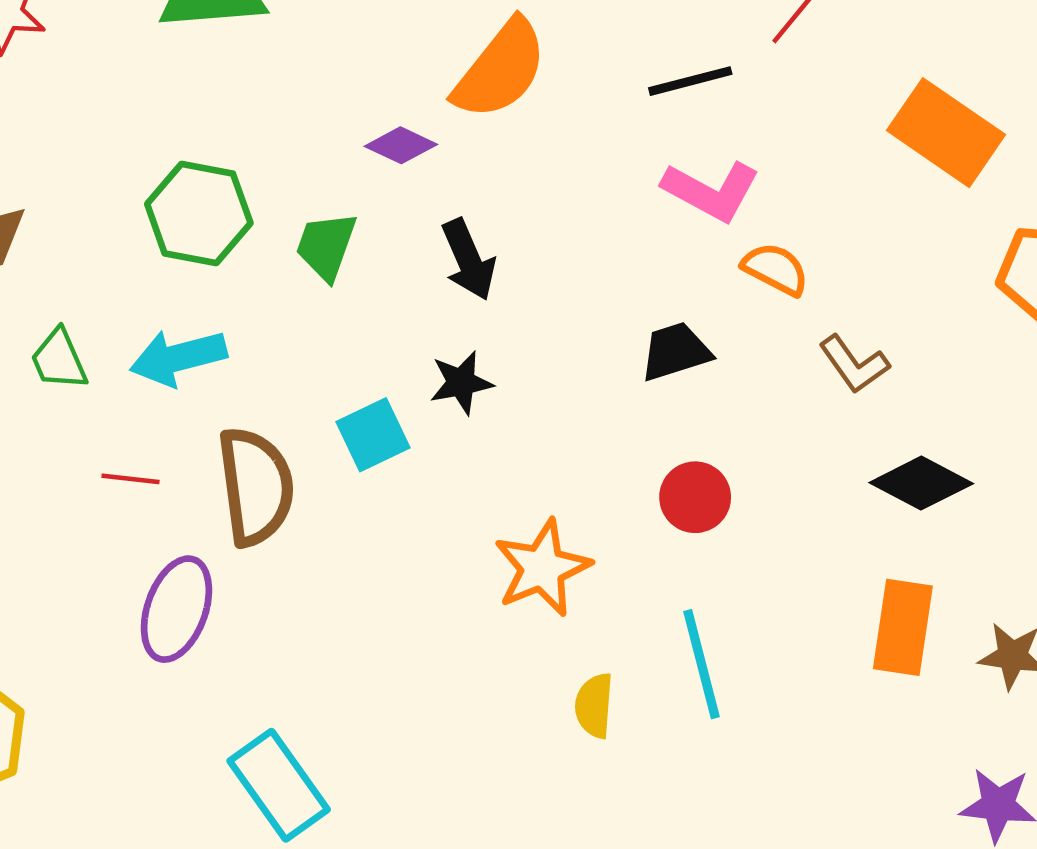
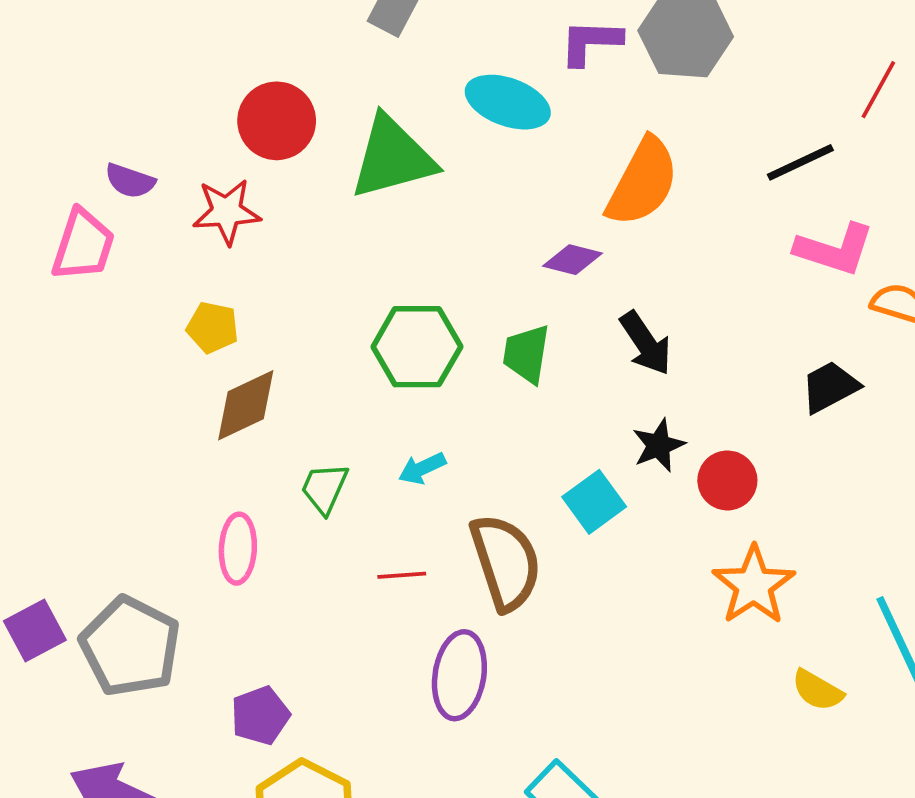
cyan arrow: (178, 358) -> (422, 468), size x0.6
green trapezoid: (59, 360) -> (324, 488), turned 58
red circle: (695, 497) -> (727, 480), moved
yellow semicircle: (594, 706) -> (817, 690), turned -54

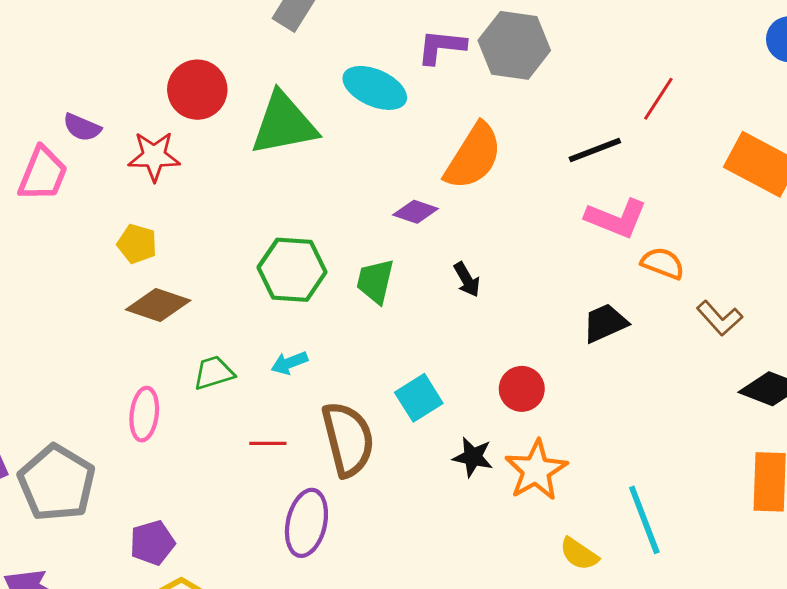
black arrow: (646, 343) -> (467, 280), size x0.7
brown diamond: (246, 405) -> (158, 305), turned 40
black star: (659, 445) -> (473, 457), moved, turned 30
green trapezoid: (324, 488) -> (214, 373), turned 45

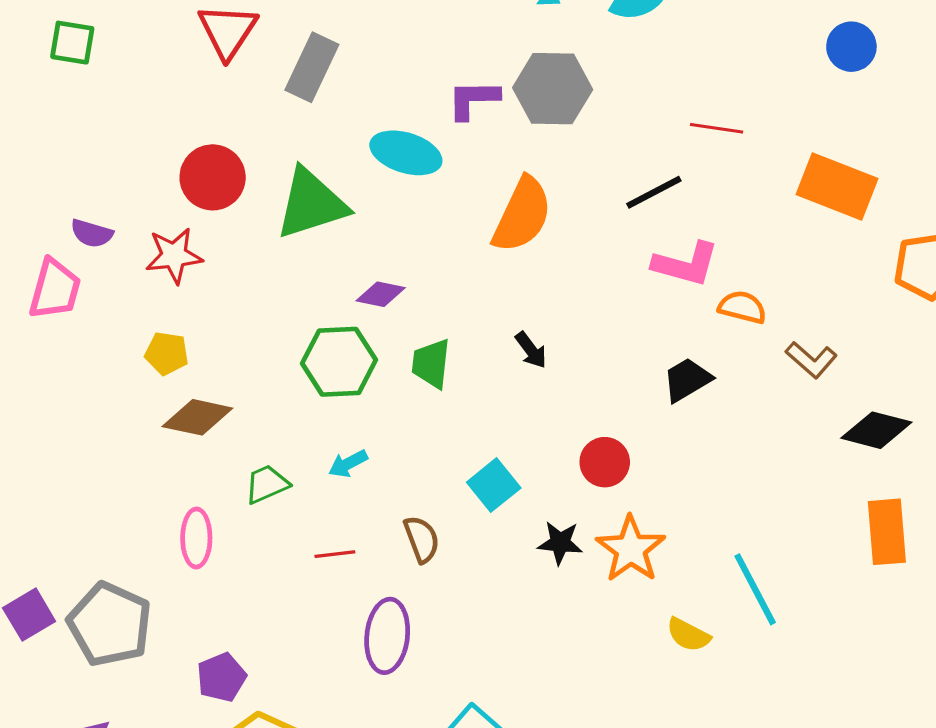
red line: (658, 99) -> (717, 128), turned 72
purple diamond: (416, 212) -> (381, 294), moved
brown semicircle: (348, 439) -> (422, 539), size x0.6

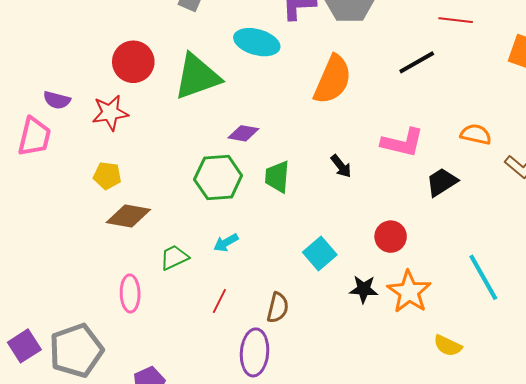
pink L-shape: (686, 264) -> (402, 143), moved
brown semicircle: (422, 539) -> (278, 308), moved, turned 36
red line: (335, 554) -> (219, 301), turned -55
cyan line: (755, 589) -> (483, 277), moved
gray pentagon: (110, 624) -> (76, 351), turned 30

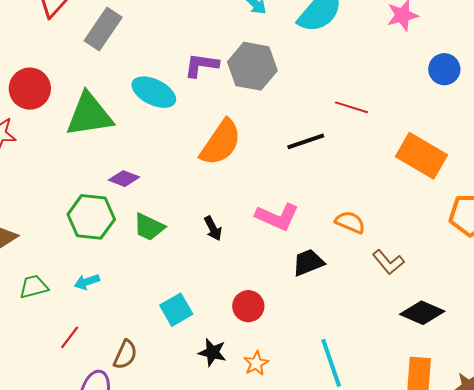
green trapezoid: (277, 177) -> (149, 227), turned -80
orange star: (409, 292) -> (256, 363), size x0.6

